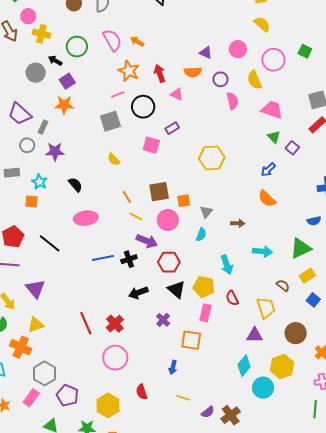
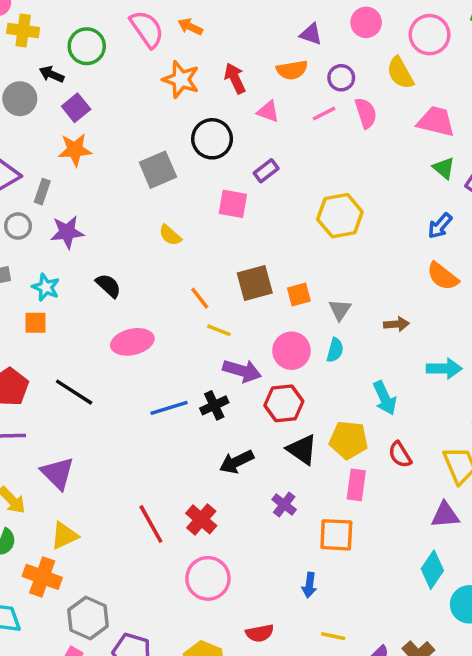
pink line: (118, 94) -> (324, 114), moved
pink circle: (168, 220) -> (291, 351), moved
red semicircle: (142, 392) -> (260, 633), turned -77

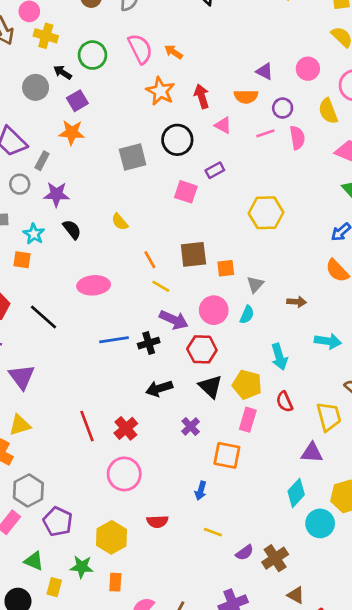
yellow semicircle: (170, 235) -> (120, 222), moved
black semicircle: (108, 286) -> (72, 229), moved

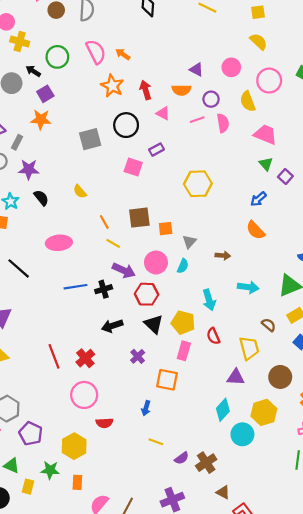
red semicircle: (157, 522) -> (104, 423), moved

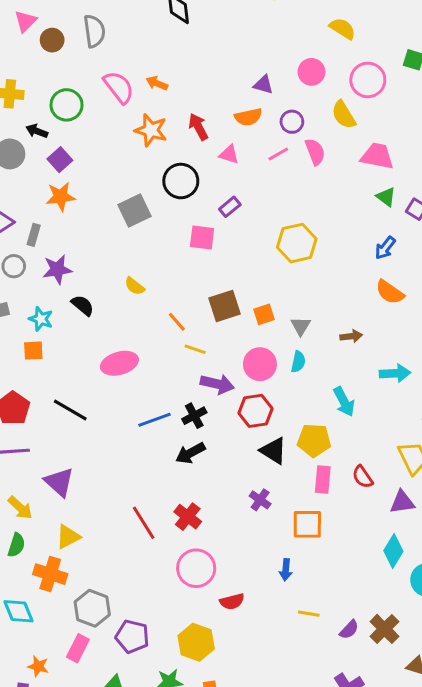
black arrow: (112, 326) -> (190, 453), moved
red semicircle: (213, 336) -> (363, 477), moved

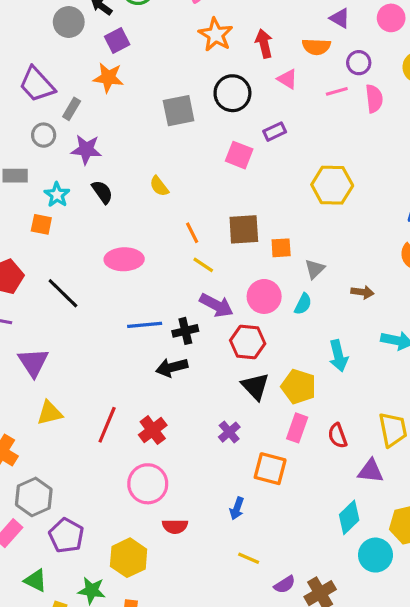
red line: (144, 523) -> (107, 425), turned 40
yellow triangle: (68, 537) -> (50, 413), moved

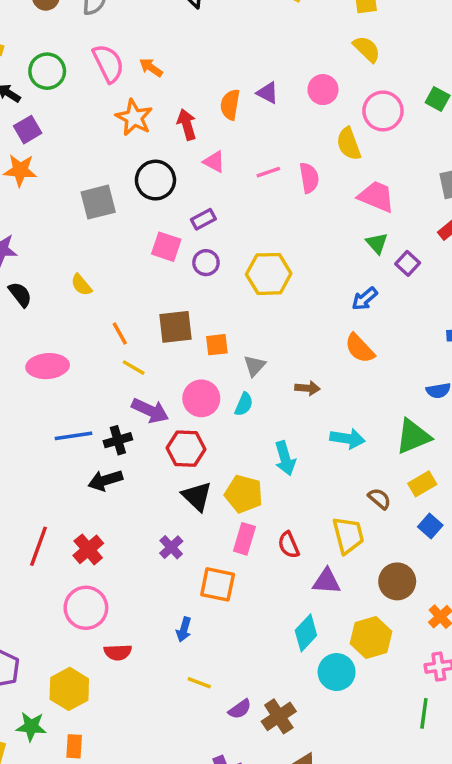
orange semicircle: (316, 47) -> (230, 105), moved, turned 100
purple circle: (359, 63) -> (206, 263), moved

